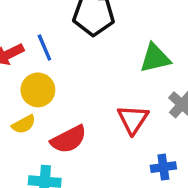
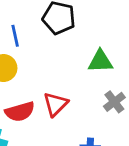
red triangle: (133, 119) -> (56, 104), moved

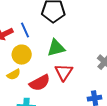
green triangle: (100, 61) -> (56, 48), moved

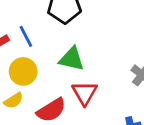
green triangle: (56, 48) -> (72, 59), turned 30

